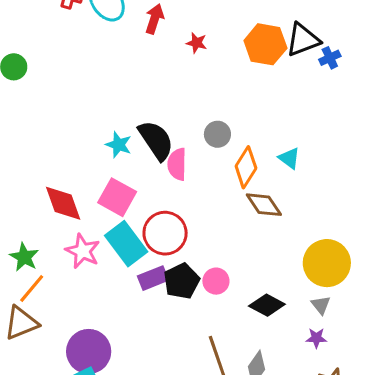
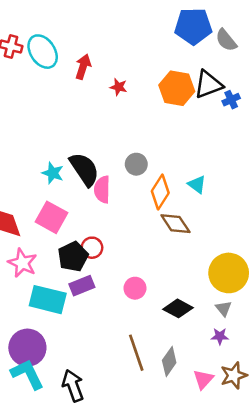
red circle: (165, 233) -> (92, 248), size x0.6
cyan rectangle: (126, 244) -> (48, 300), moved, turned -39
black pentagon: (182, 281) -> (73, 257), moved

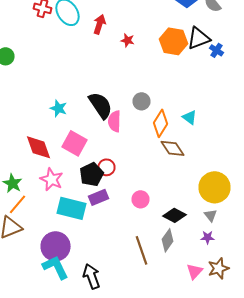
blue cross: (231, 100) -> (216, 50), turned -32
cyan star: (53, 173) -> (58, 108), moved
gray diamond: (169, 362) -> (168, 240), moved

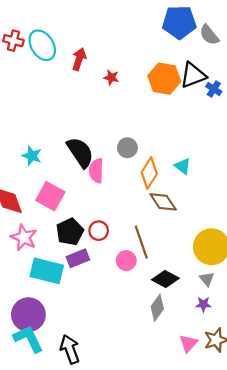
red circle: (106, 167) -> (99, 231), moved
brown line: (142, 250) -> (141, 242), moved

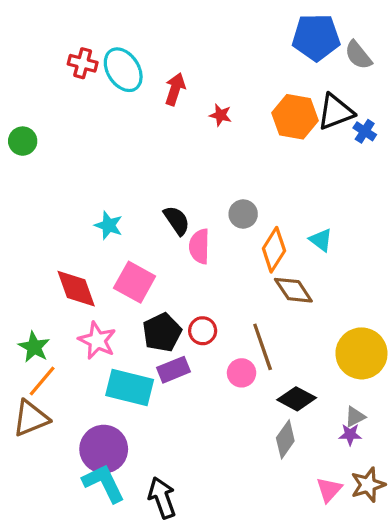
black semicircle: (80, 152) -> (177, 220), size x0.7
gray triangle: (207, 279) -> (355, 417), moved, turned 42

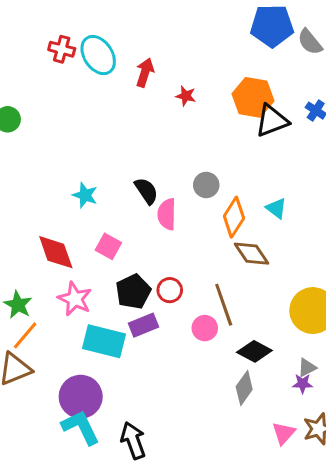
black triangle: (336, 112) -> (272, 121), moved
pink square: (135, 282) -> (108, 246), size x0.7

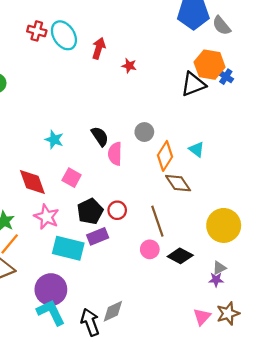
orange hexagon: (253, 97) -> (210, 65), moved
pink circle: (205, 328) -> (150, 249), moved
gray diamond: (244, 388) -> (113, 311), moved, turned 30

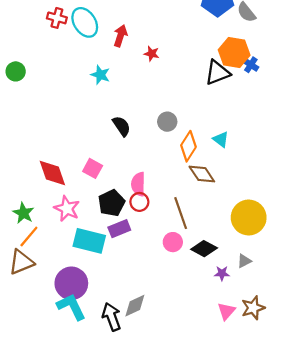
cyan star: (54, 140) -> (100, 75), moved
pink semicircle: (115, 154) -> (138, 184), moved
purple star: (216, 280) -> (222, 273), moved

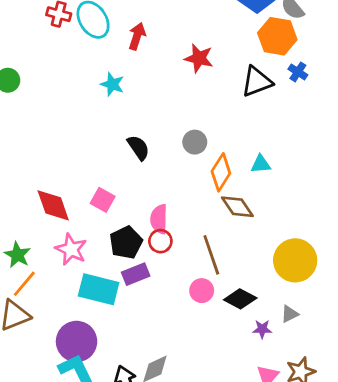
orange hexagon: (234, 52) -> (277, 36), moved
red star: (152, 54) -> (199, 58), moved, size x1.5
cyan triangle: (221, 139) -> (261, 164), turned -42

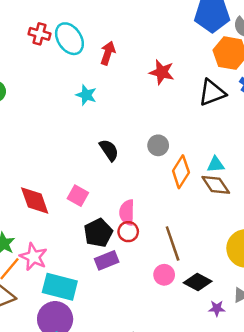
brown diamond: (237, 207) -> (216, 185), moved
pink star: (71, 249) -> (33, 257), moved
cyan rectangle: (99, 289) -> (60, 287), moved

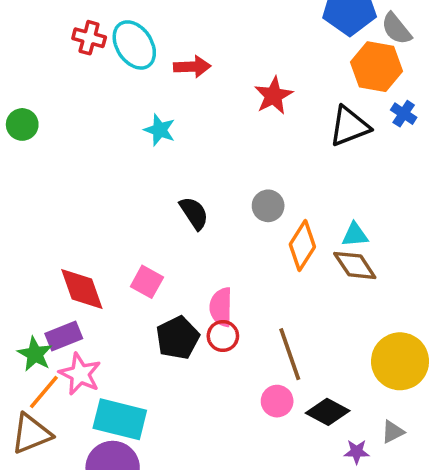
red arrow: (108, 53) -> (192, 67), turned 70
red star: (162, 72) -> (273, 96), turned 30
purple rectangle: (107, 260) -> (64, 336), moved

